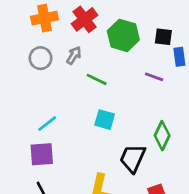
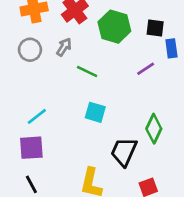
purple line: (154, 77) -> (146, 69), turned -54

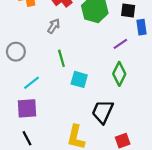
gray circle: (30, 50) -> (16, 52), moved
green line: (87, 71) -> (61, 58), moved, turned 48
green diamond: (154, 129) -> (119, 74), moved

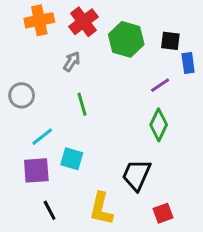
cyan square: (79, 79) -> (72, 159), moved
black line: (27, 138) -> (50, 210), moved

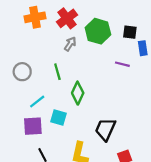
gray arrow: (72, 61) -> (70, 44), moved
purple line: (160, 85) -> (122, 64), turned 48
green line: (82, 104) -> (57, 72), moved
green diamond: (159, 125) -> (78, 93), moved

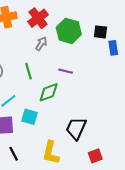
purple line: (122, 64) -> (66, 71), moved
green diamond: (78, 93) -> (49, 92), turned 45

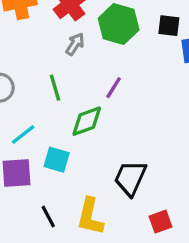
purple line: (66, 71) -> (114, 88), turned -72
black line: (14, 154) -> (48, 217), moved

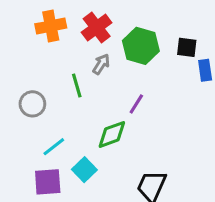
green line: (55, 88) -> (77, 86), moved
cyan square: (57, 160) -> (84, 170), turned 30

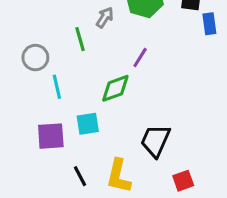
cyan line: (54, 147) -> (57, 87), moved, turned -65
cyan square: (84, 170) -> (88, 124), turned 35

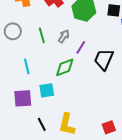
gray arrow: (105, 18) -> (64, 36), moved
gray circle: (35, 58) -> (13, 31), moved
black trapezoid: (155, 141) -> (104, 59), moved

